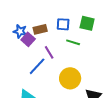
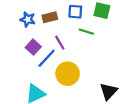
purple square: (28, 39) -> (33, 47), moved
yellow circle: (70, 78) -> (68, 74), moved

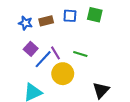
green line: (86, 32) -> (80, 54), moved
purple line: (60, 43) -> (55, 53), moved

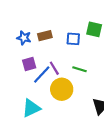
blue square: (70, 16) -> (73, 39), moved
purple square: (31, 49) -> (29, 64), turned 32

